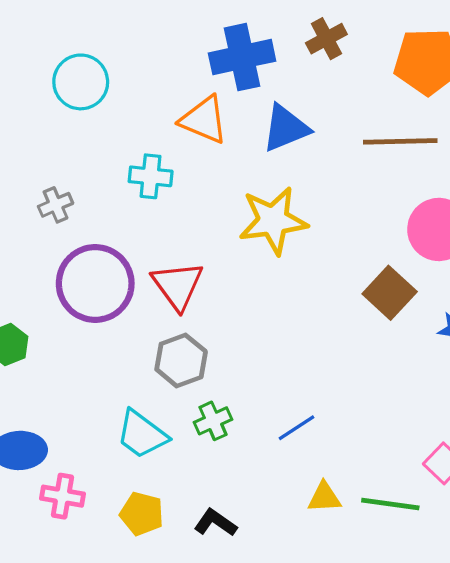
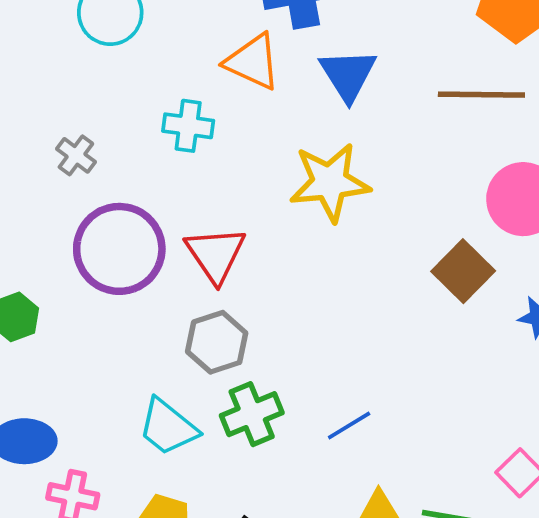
blue triangle: (286, 128) -> (348, 75), turned -42
gray cross: (56, 205) -> (76, 155), turned -32
green cross: (213, 421) -> (252, 414), size x1.4

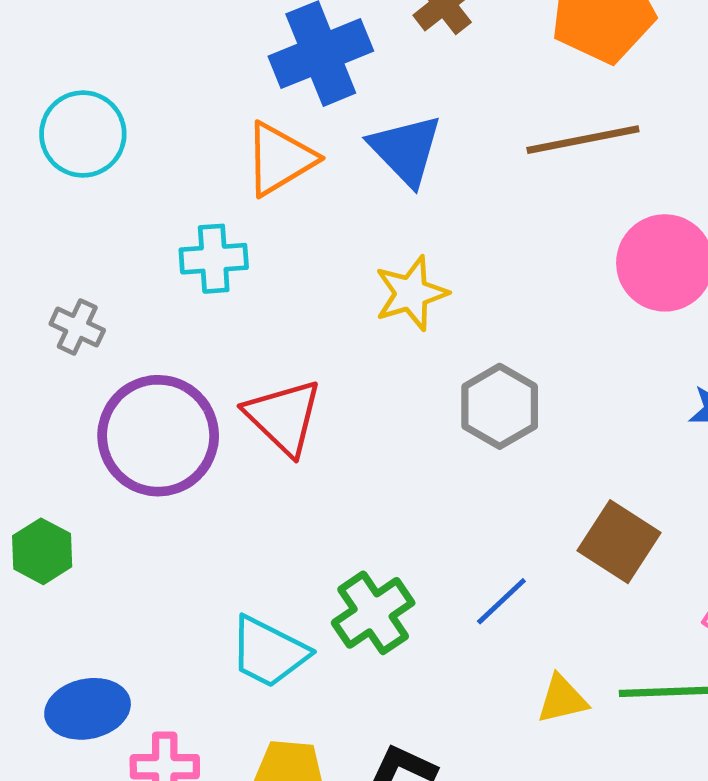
orange triangle: (253, 62) -> (280, 159), turned -44
yellow star: (330, 182) -> (411, 293), size x0.7
brown square: (463, 271) -> (619, 542), moved
gray hexagon: (217, 342) -> (500, 406), moved

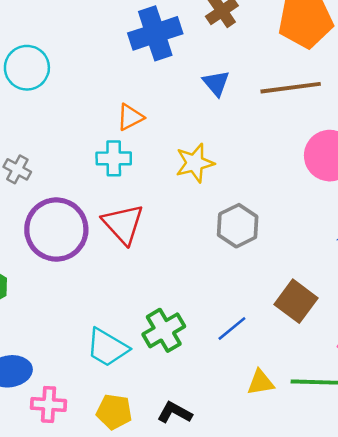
blue triangle: (406, 150) -> (216, 83), moved, size x0.7
orange triangle: (280, 159) -> (130, 117), moved, size x0.7
cyan cross: (214, 259) -> (114, 158), moved

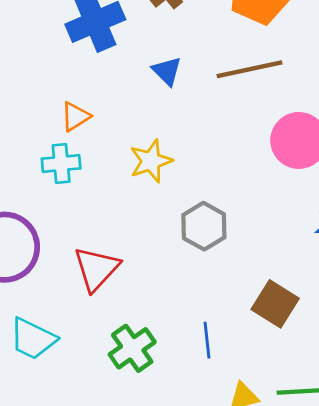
red triangle: (123, 224) -> (96, 269), moved, turned 30
blue line: (232, 329) -> (207, 340), turned -52
cyan trapezoid: (107, 347) -> (33, 339), moved

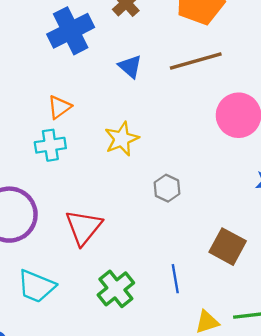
gray hexagon: (204, 226) -> (167, 188), size x0.7

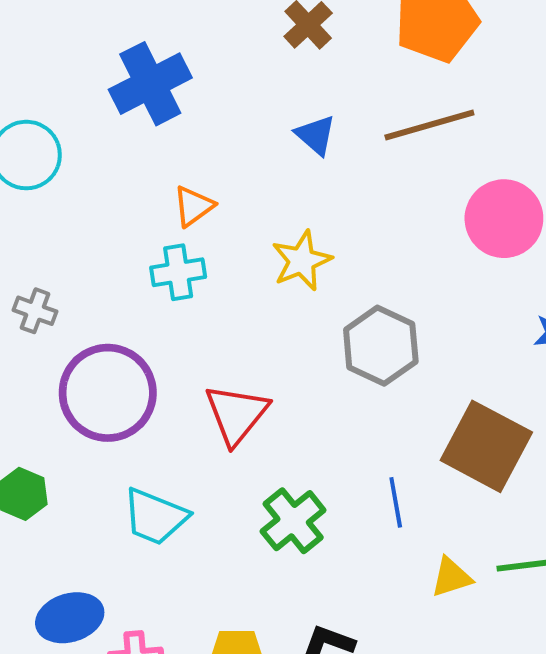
blue cross: (71, 31) -> (150, 84), moved
gray hexagon: (167, 188) -> (381, 346), size x1.6
brown square: (228, 247) -> (486, 446), size x1.4

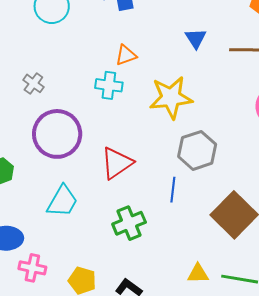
yellow star: (302, 261) -> (171, 98), size x1.4
blue line: (396, 502) -> (173, 190), moved
cyan trapezoid: (155, 517) -> (62, 201), turned -99

